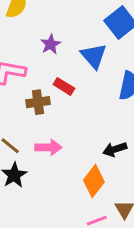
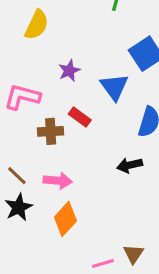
black arrow: (115, 149) -> (130, 165), moved
orange diamond: (94, 181) -> (65, 219), moved

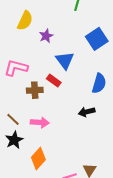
purple star: (69, 71) -> (46, 36), moved
blue triangle: (114, 87) -> (65, 60), moved
orange diamond: (65, 219) -> (38, 159), moved

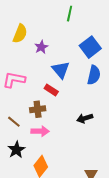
blue semicircle: (99, 83) -> (94, 75), moved
brown cross: (35, 90) -> (38, 109), moved
brown line: (13, 119) -> (14, 122), moved

